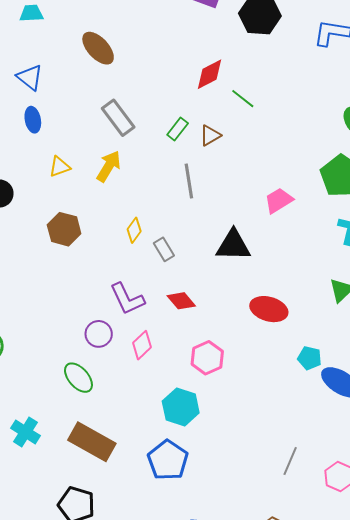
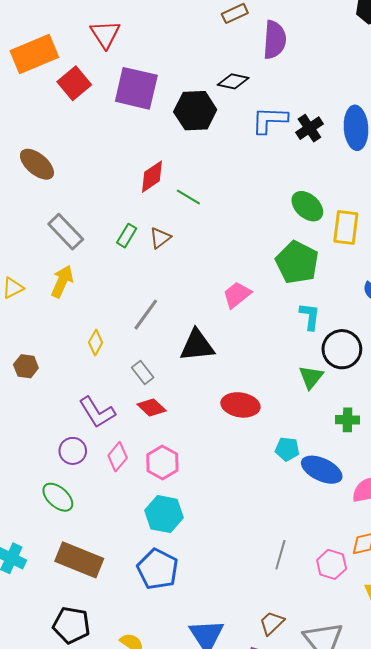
gray line: (189, 181) -> (146, 315), moved, turned 52
brown hexagon: (64, 229) -> (26, 366), moved, size x0.7
gray rectangle: (164, 249) -> (143, 372), moved
pink hexagon: (207, 358) -> (162, 463), moved

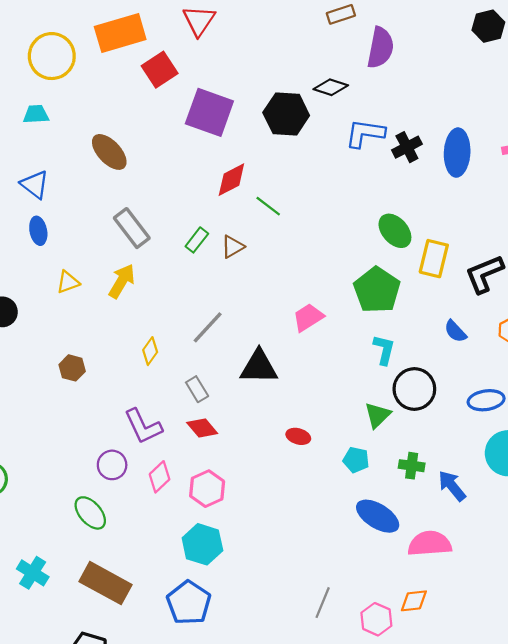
purple square: (136, 88) -> (209, 112), moved
red ellipse: (240, 405) -> (298, 436), size x0.6
cyan pentagon: (287, 449) -> (356, 460), moved

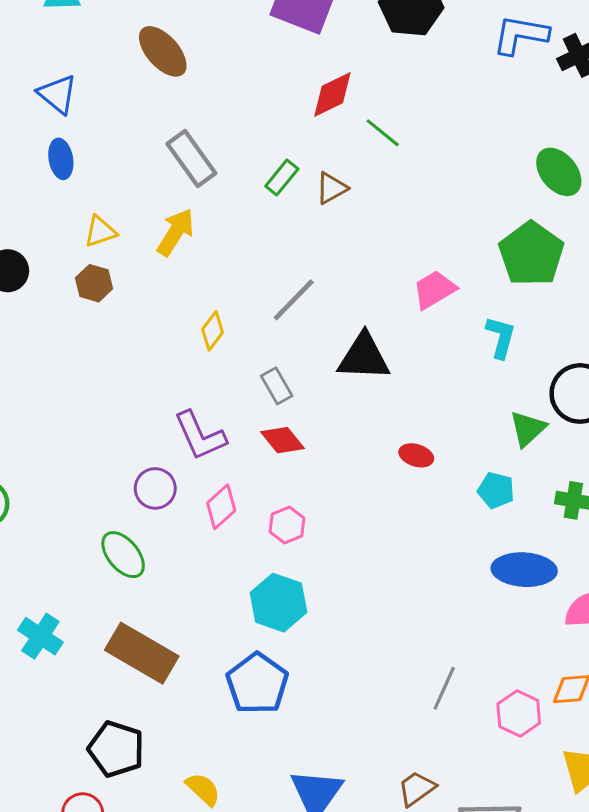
cyan L-shape: (384, 350) -> (501, 337), moved
brown hexagon: (72, 368) -> (94, 283), moved
pink hexagon: (207, 489) -> (287, 525), size x0.7
blue ellipse: (378, 516) -> (524, 570), turned -30

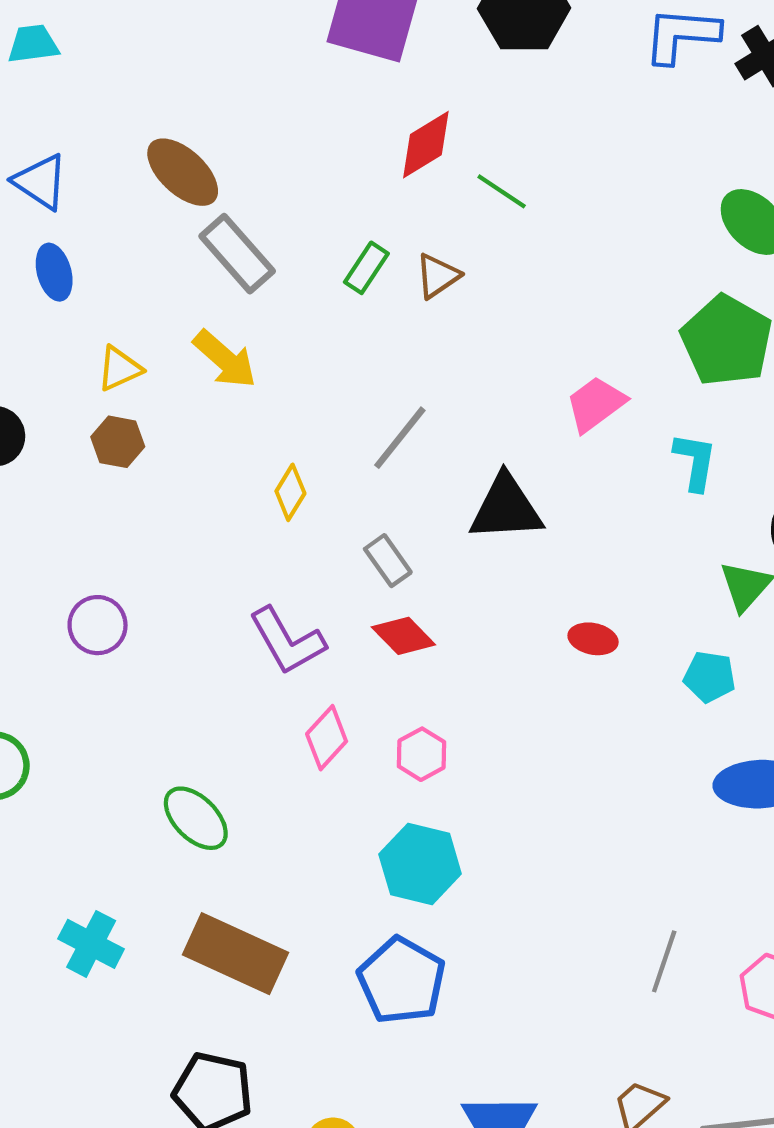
brown ellipse: (163, 51) -> (183, 172), moved
yellow arrow: (175, 232) -> (225, 359), turned 105
purple circle: (155, 488) -> (98, 625), moved

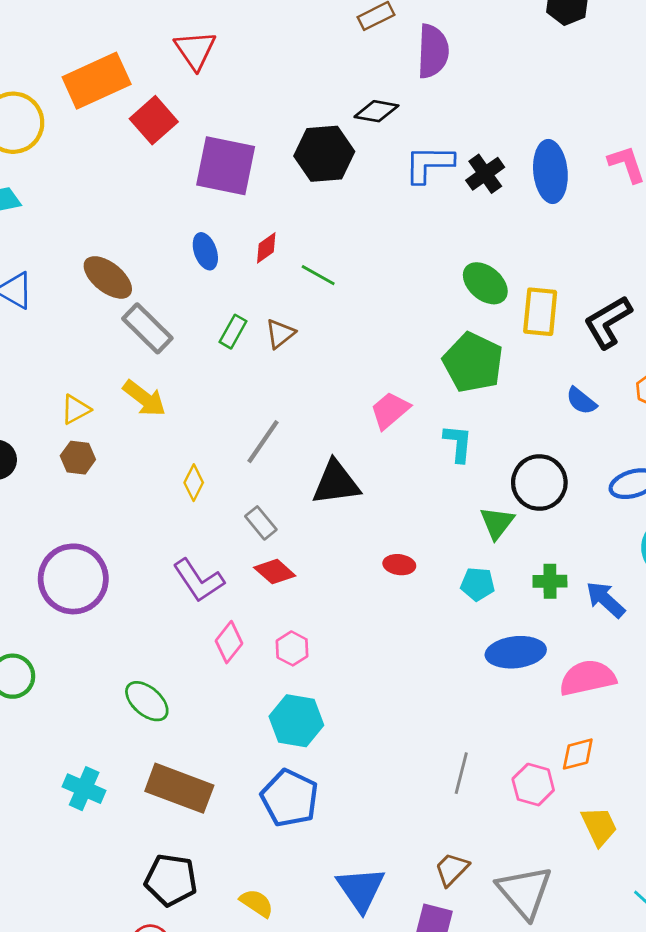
red diamond: (426, 145) -> (266, 248), size x0.7
blue ellipse: (54, 272) -> (205, 251), moved
purple circle: (98, 625) -> (73, 579), size x1.8

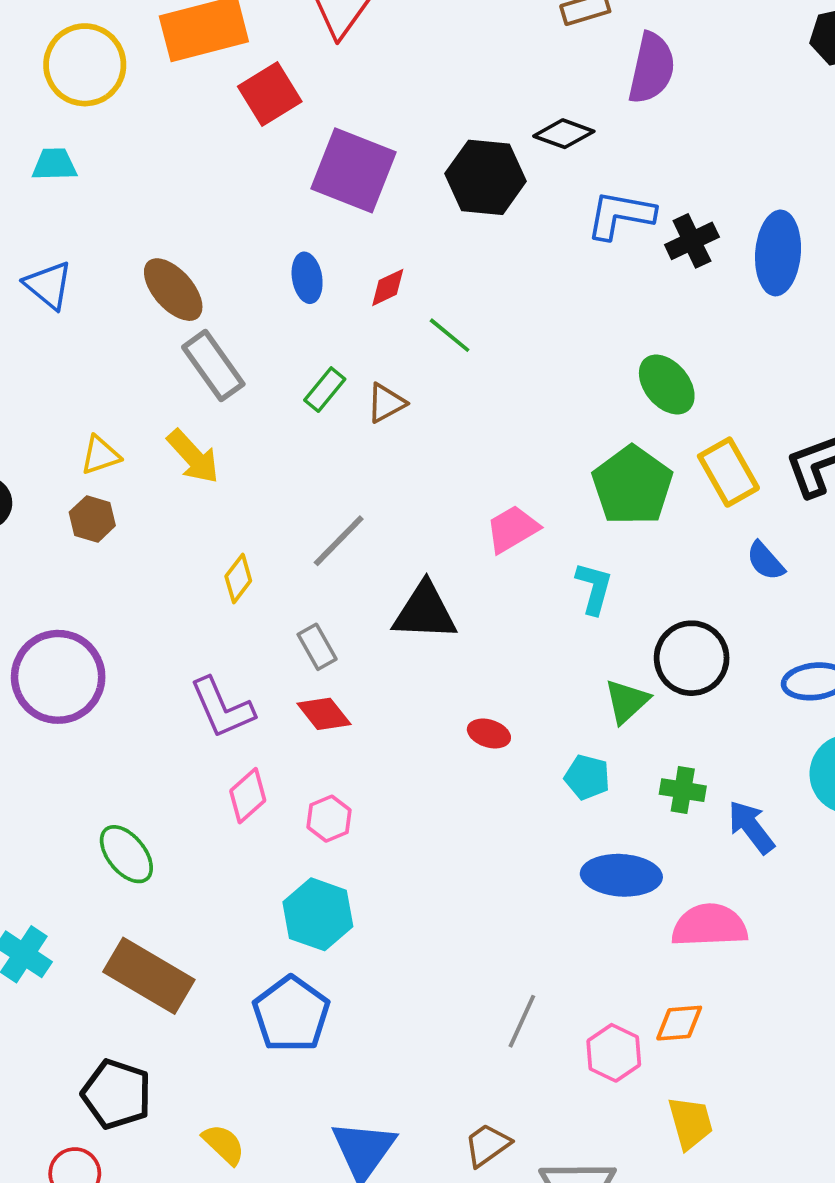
yellow rectangle: (540, 312) -> (728, 472), moved, turned -45

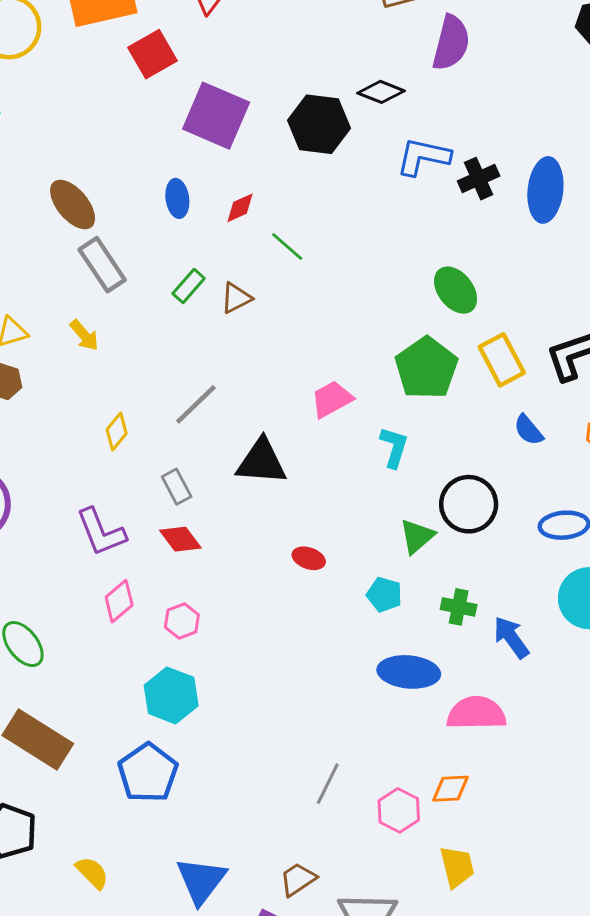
yellow arrow: (193, 457) -> (84, 335), size x0.7

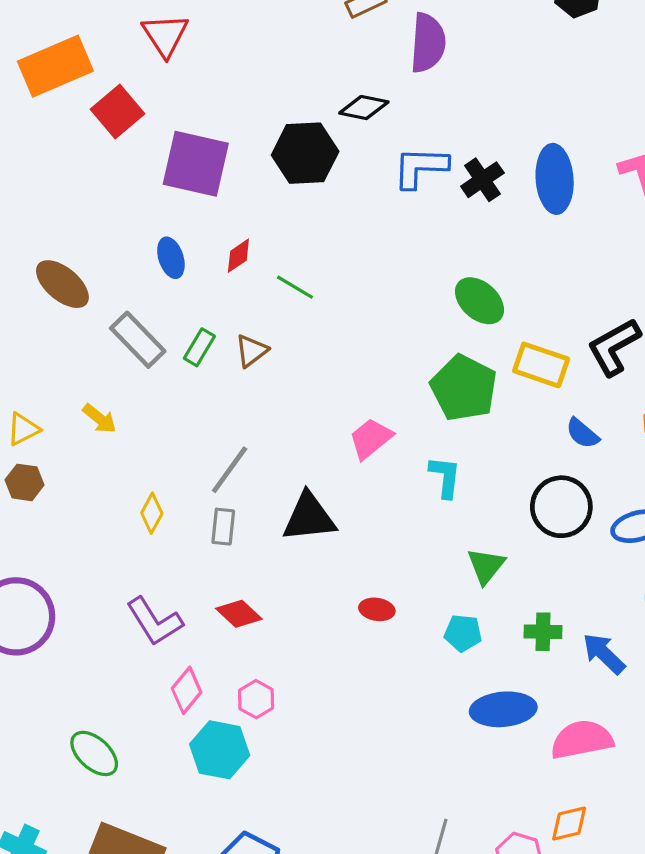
gray rectangle: (102, 265) -> (138, 340), moved
yellow rectangle: (502, 360) -> (541, 365), turned -33
gray rectangle: (177, 487) -> (223, 527), moved, turned 44
black circle: (469, 504) -> (561, 507), moved
cyan hexagon: (171, 695) -> (220, 750), moved

